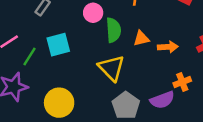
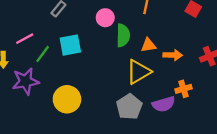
yellow triangle: (111, 68) -> (138, 72), moved, turned 40

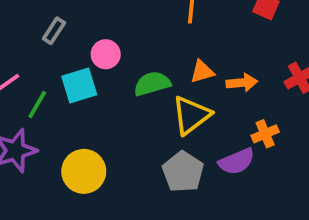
pink circle: (105, 18) -> (106, 54), moved
green semicircle: (123, 35) -> (152, 84), moved, turned -100

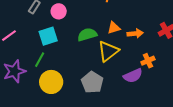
pink circle: (106, 54) -> (59, 11), moved
green line: (37, 105) -> (40, 60), moved
gray pentagon: (183, 172) -> (92, 82), moved

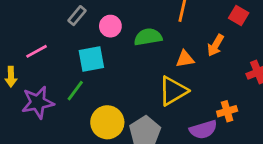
orange arrow: (135, 33) -> (216, 45), moved, turned 119
green semicircle: (87, 35) -> (148, 37), moved
yellow circle: (51, 82) -> (107, 122), moved

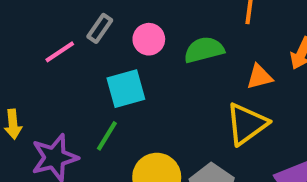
pink line: (37, 51) -> (60, 52), moved

